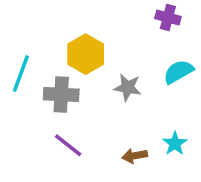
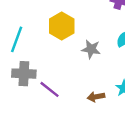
gray cross: (61, 95) -> (24, 74), moved

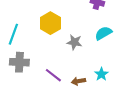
purple line: (50, 89) -> (53, 75), moved

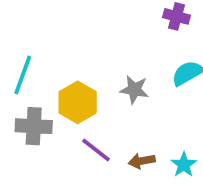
yellow hexagon: (50, 23) -> (78, 102), moved
cyan star: (101, 74) -> (184, 165), moved

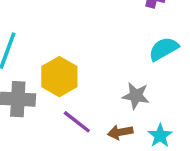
gray star: (134, 90) -> (136, 96), moved

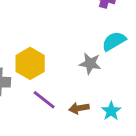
gray star: (136, 96) -> (90, 63), moved

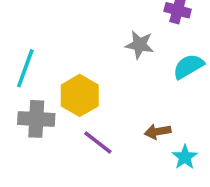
gray star: (90, 63) -> (140, 45), moved
brown arrow: (79, 108) -> (158, 132), moved

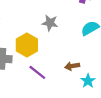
gray star: (140, 45) -> (50, 23), moved

